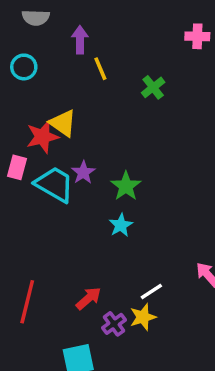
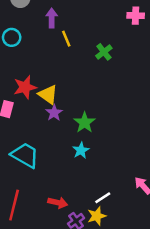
yellow triangle: (63, 123) -> (48, 94), moved
cyan trapezoid: (54, 184) -> (25, 155), moved
red arrow: (88, 298) -> (58, 203), turned 54

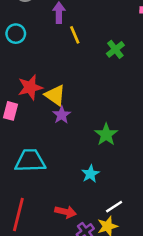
green star: (85, 122) -> (106, 135), moved
cyan star: (81, 150) -> (90, 174), moved
cyan trapezoid: (25, 155) -> (30, 161), turned -32

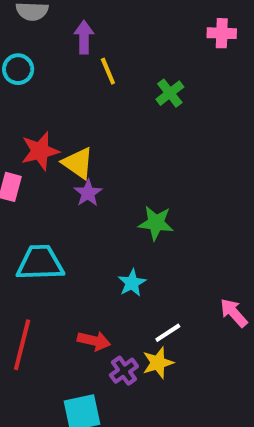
green star: (106, 135) -> (156, 223), turned -30

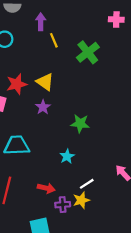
green cross: (170, 93) -> (88, 52), size x1.5
yellow triangle: (78, 163) -> (45, 82), moved
purple cross: (124, 371) -> (63, 205), turned 32

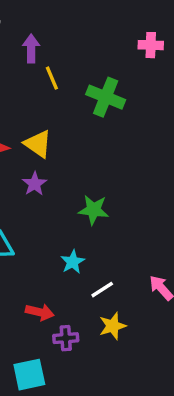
green cross: (88, 52) -> (106, 97), turned -30
white line: (87, 184) -> (102, 290), moved
yellow star: (81, 200) -> (113, 326), moved

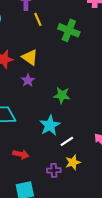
cyan star: (73, 262) -> (50, 125), size x1.5
red arrow: (40, 312) -> (21, 154), moved
purple cross: (66, 338) -> (54, 170), moved

